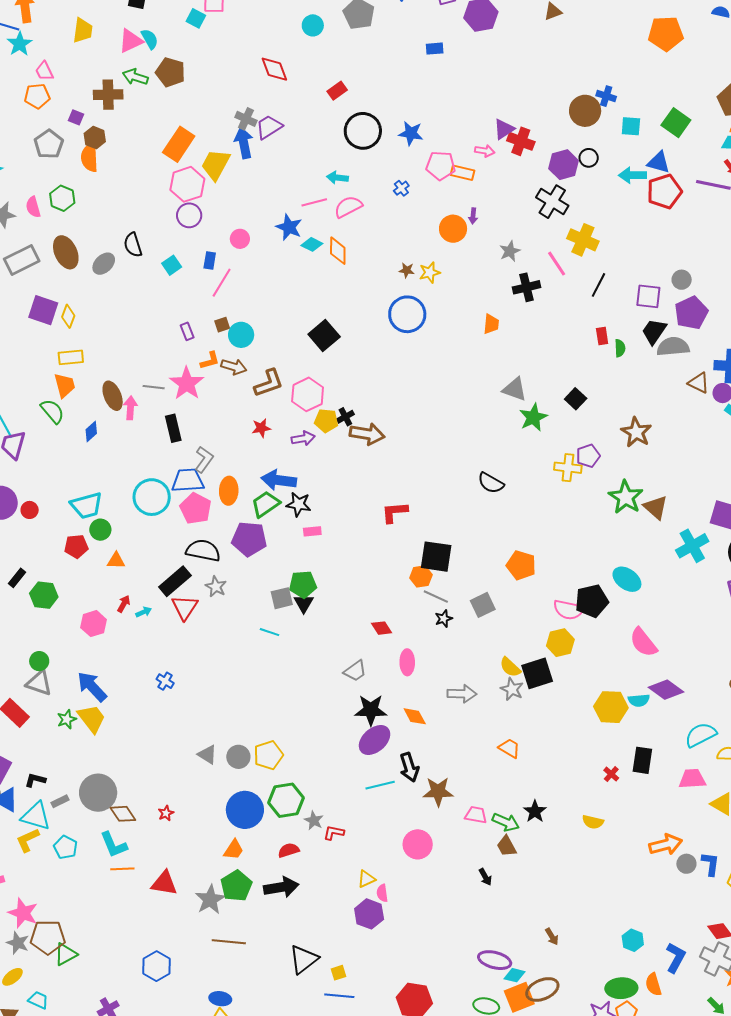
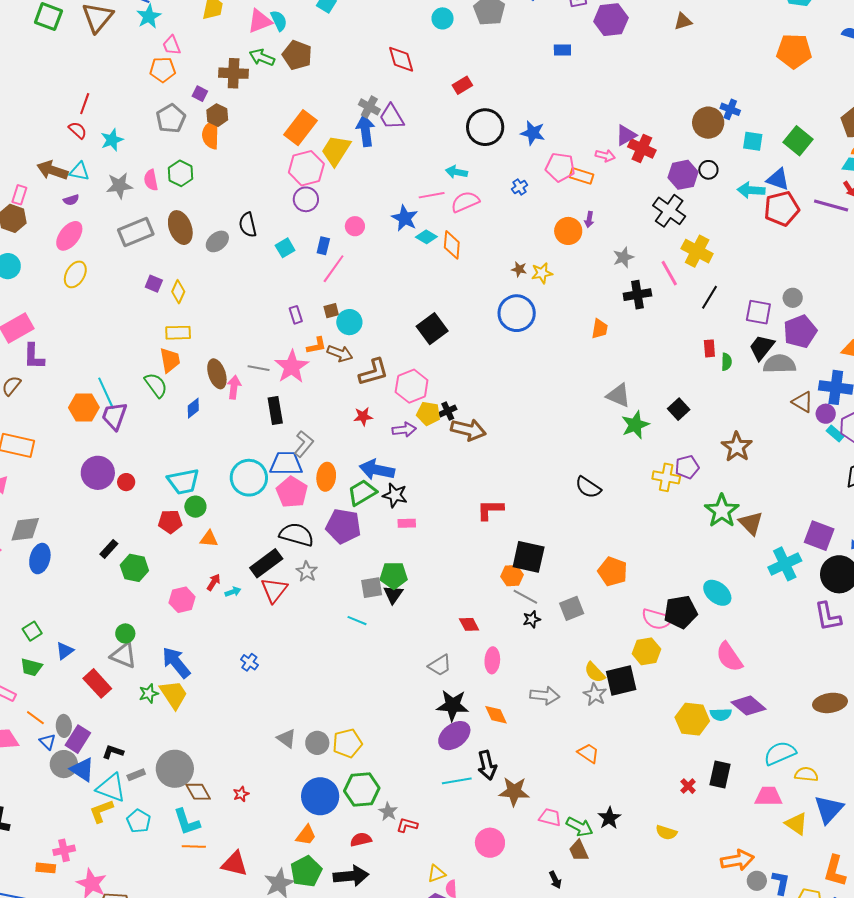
purple trapezoid: (269, 127) -> (392, 117), turned -92
purple square: (43, 310) -> (154, 284), size x0.6

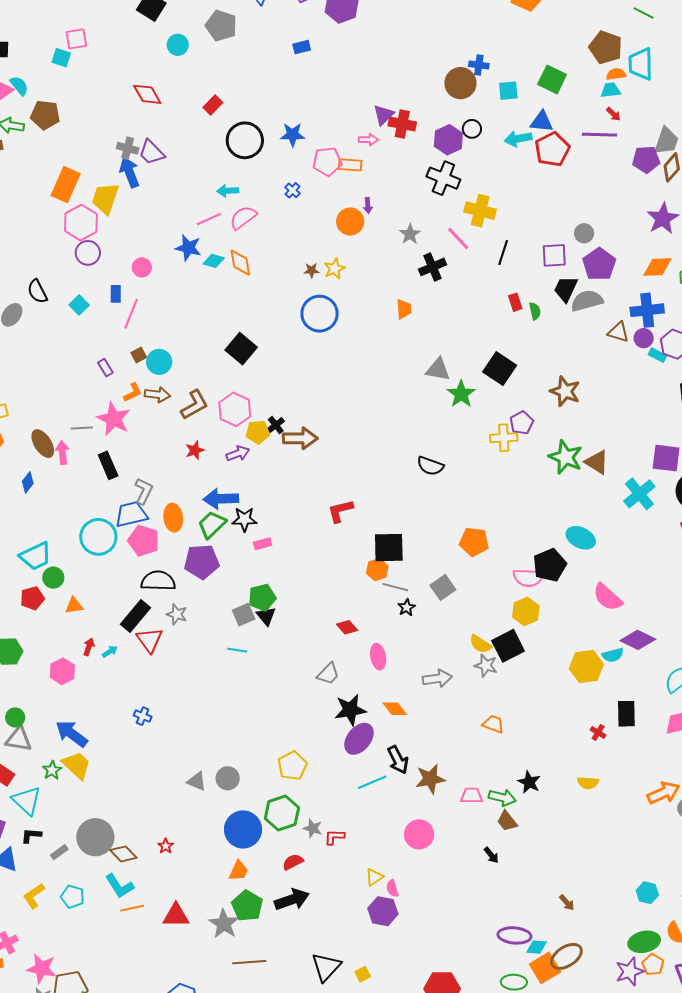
black square: (679, 409) -> (500, 369), size x1.5
yellow pentagon: (347, 743) -> (292, 766), moved
cyan triangle: (111, 788) -> (27, 801), moved, turned 36

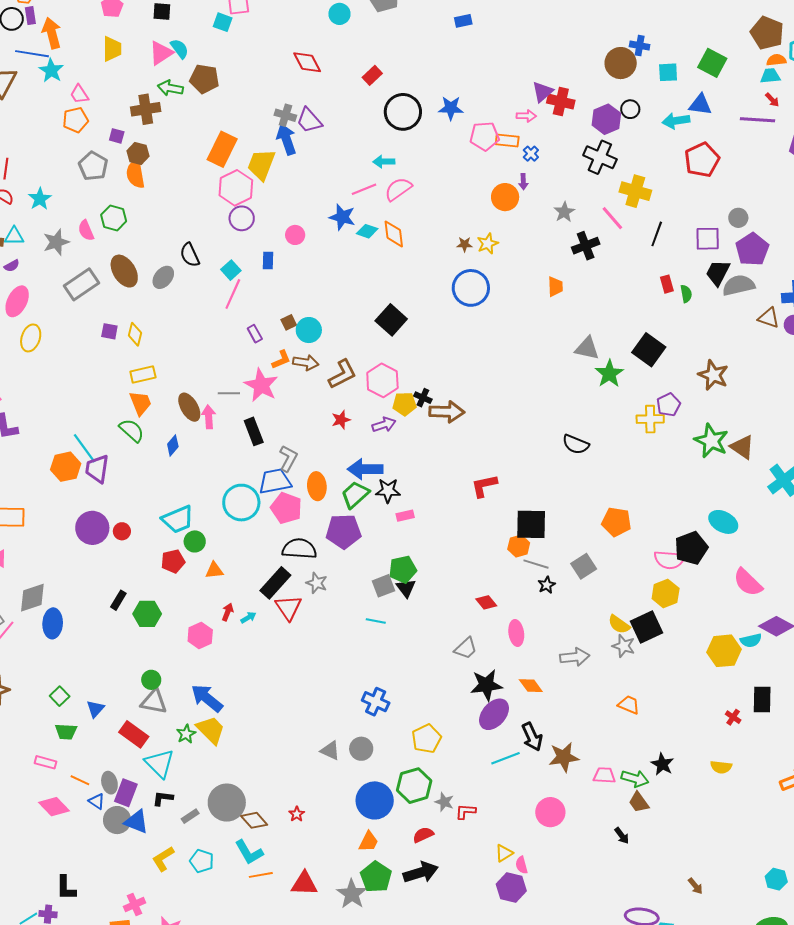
red pentagon: (552, 149) -> (702, 160), moved
blue cross: (292, 190) -> (531, 154), moved
pink line: (131, 314) -> (233, 294), moved
black cross: (276, 425) -> (423, 398), turned -30
blue cross: (143, 716) -> (376, 702), moved, size x1.5

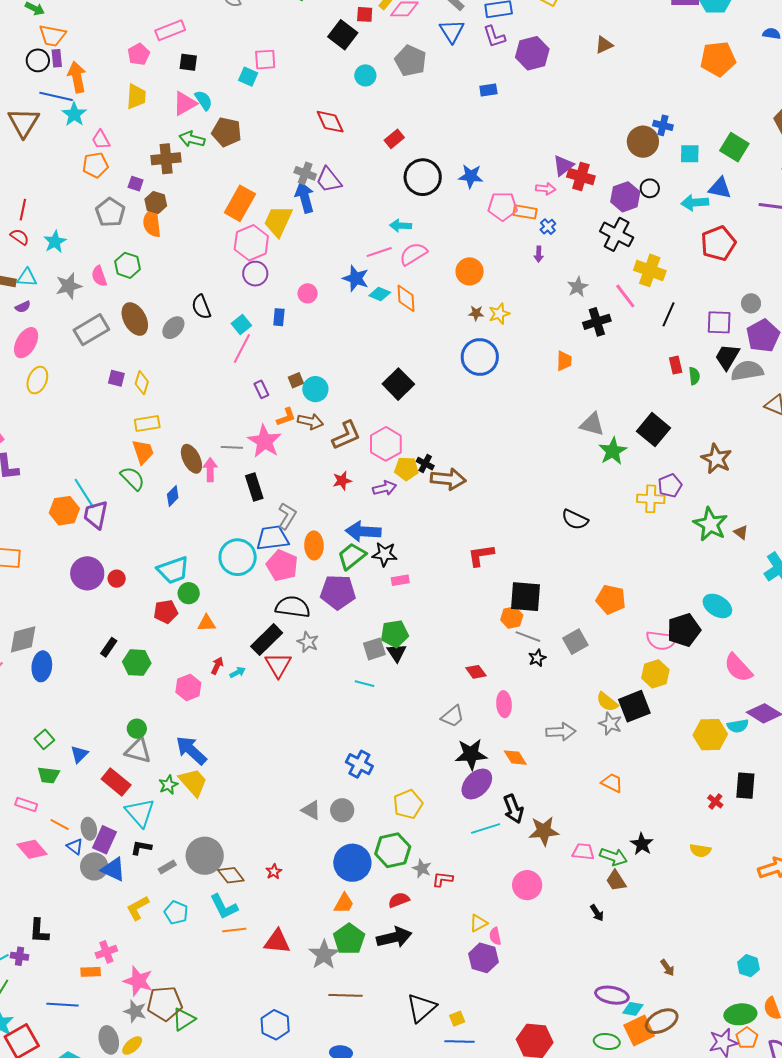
orange circle: (505, 197) -> (470, 271), moved
brown triangle: (742, 447) -> (741, 532), size x0.6

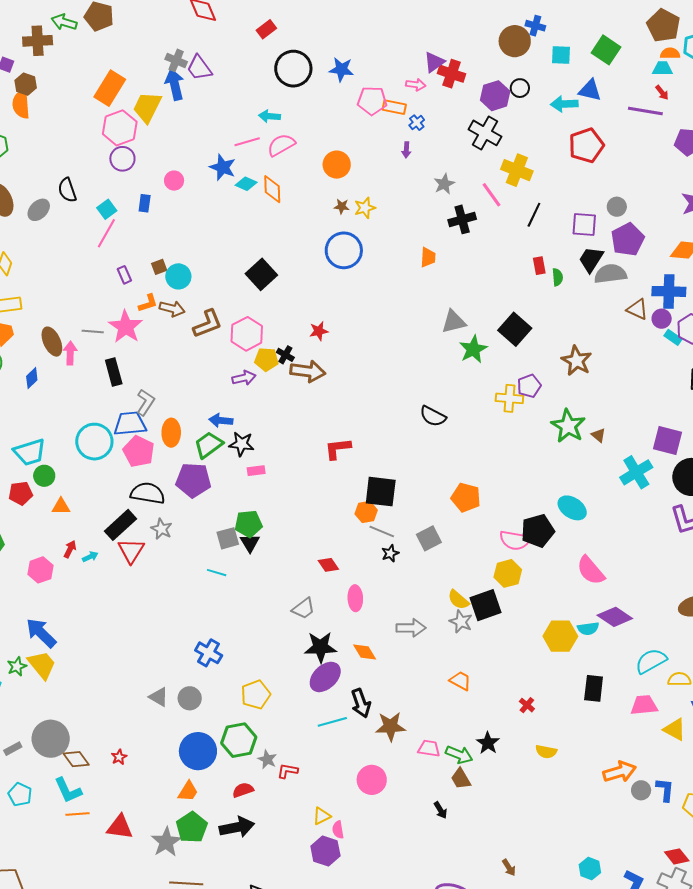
gray triangle: (592, 424) -> (454, 322), turned -32
red star: (342, 481) -> (319, 331), moved
blue arrow: (363, 531) -> (221, 420), size x0.7
red cross: (715, 801) -> (527, 705), moved

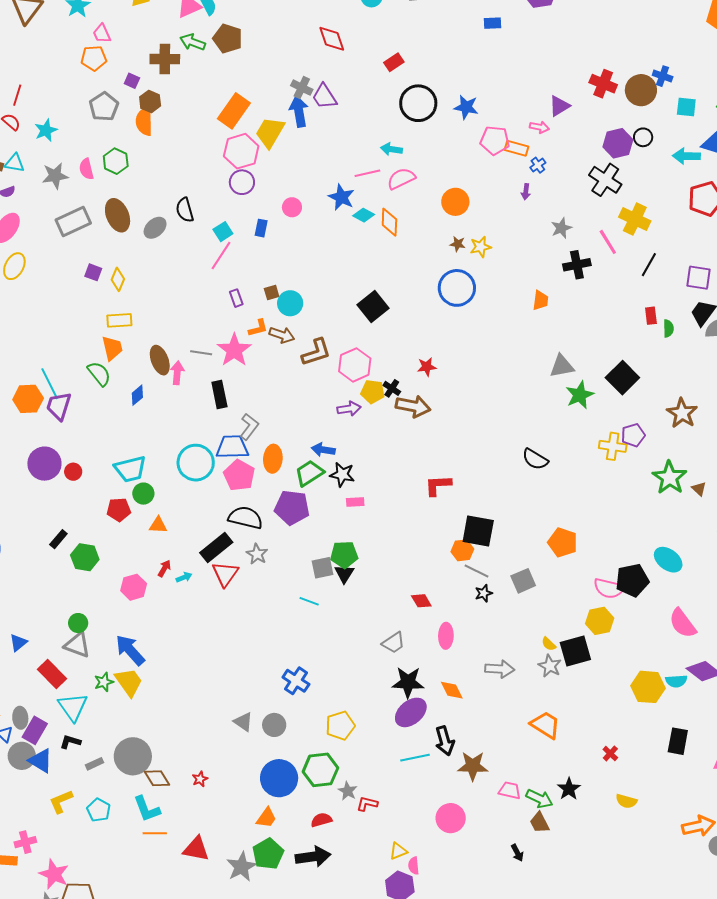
red cross: (452, 74) -> (603, 84), moved
yellow semicircle: (458, 600) -> (549, 644), size x0.7
orange trapezoid: (460, 681) -> (545, 725), size x1.4

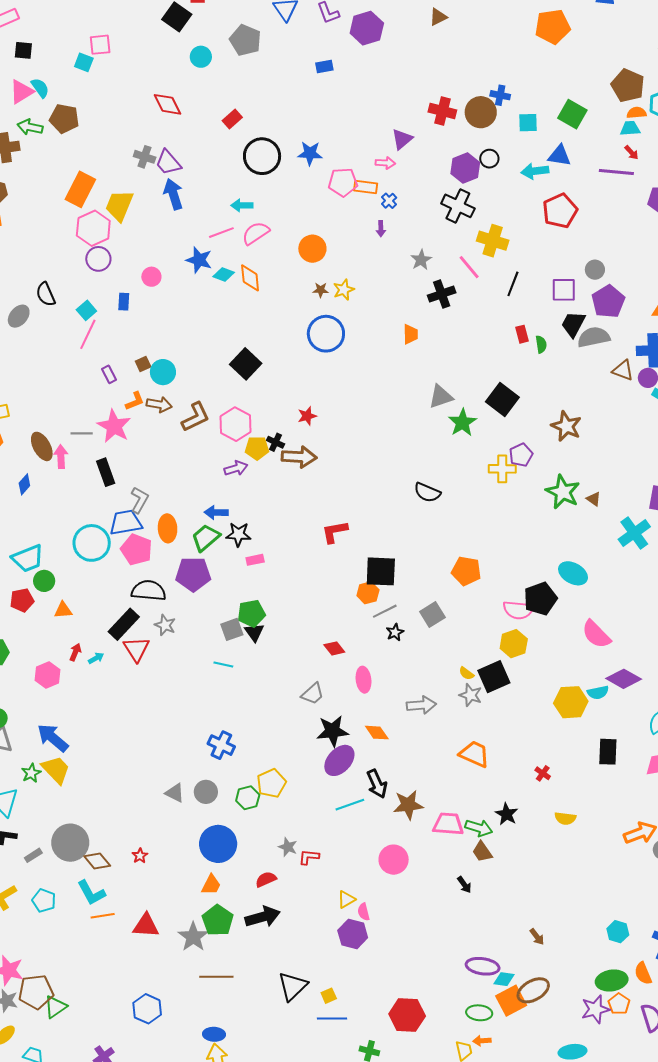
blue arrow: (299, 111) -> (173, 194), moved
gray line: (477, 571) -> (385, 611), turned -45
green hexagon: (320, 770) -> (248, 798), moved, size x0.7
pink trapezoid: (510, 790) -> (448, 824), size x1.4

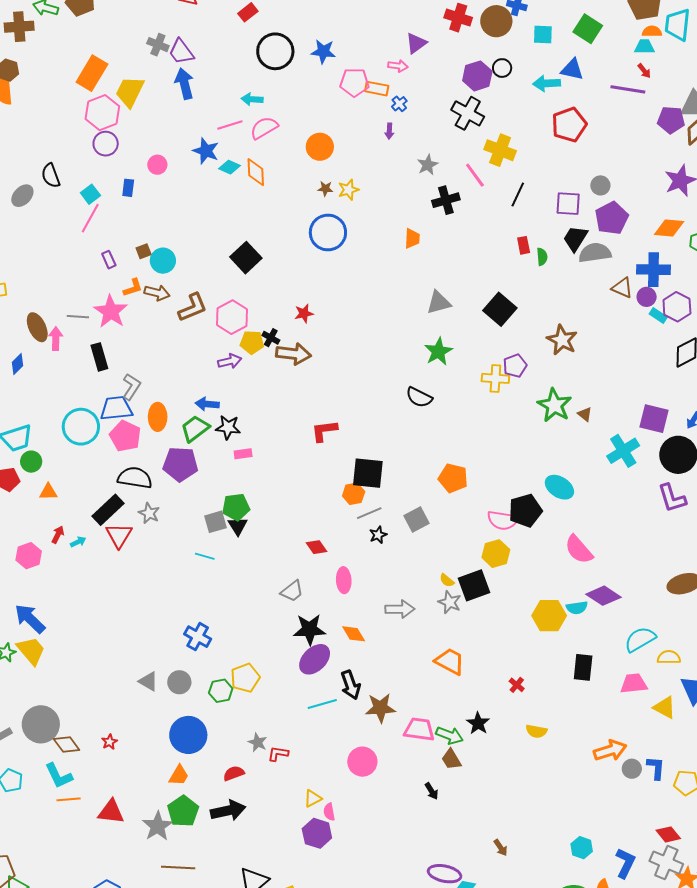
green star: (462, 423) -> (438, 352), moved

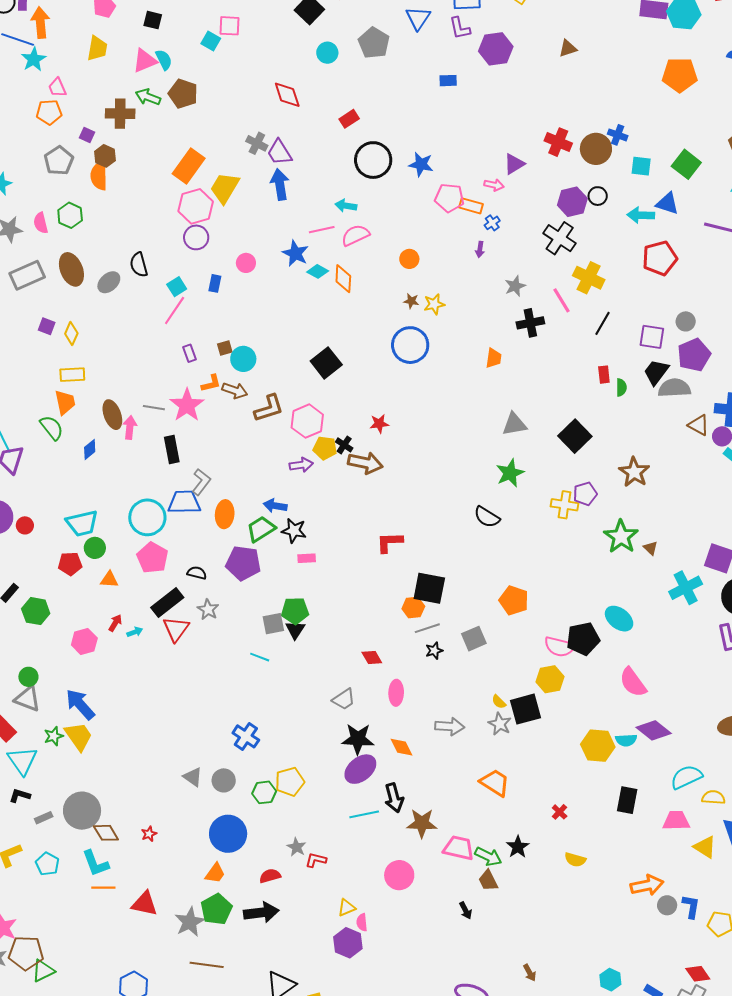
orange circle: (320, 147) -> (409, 259), size x0.7
pink pentagon: (125, 436) -> (152, 558), moved
black semicircle: (135, 478) -> (197, 573), size x0.6

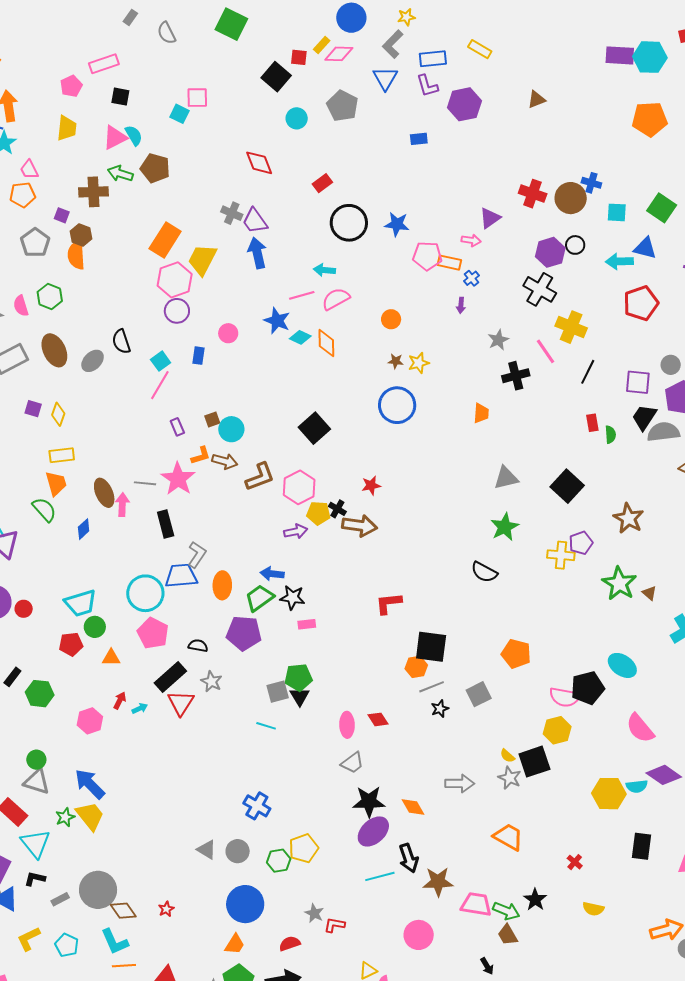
pink ellipse: (396, 693) -> (347, 725), moved

